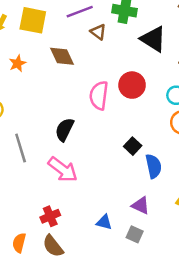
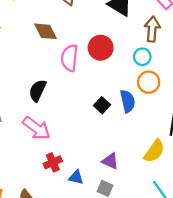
brown diamond: (62, 56) -> (45, 31), moved
blue semicircle: (154, 166) -> (128, 101), moved
red cross: (50, 216) -> (53, 162), moved

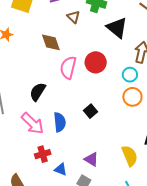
blue semicircle: (128, 101) -> (60, 122), moved
yellow semicircle: (154, 151) -> (130, 156), turned -65

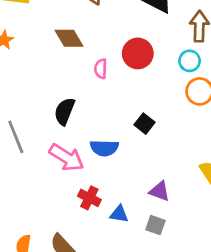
pink semicircle: (68, 68) -> (101, 69), size x0.6
blue semicircle: (60, 122) -> (104, 148), turned 108
red cross: (43, 154) -> (89, 198), turned -35

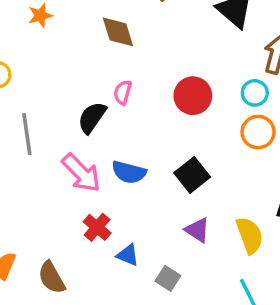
red circle: (138, 53) -> (193, 96), moved
pink semicircle: (101, 69) -> (123, 92), moved
black square: (144, 124) -> (192, 175), moved, size x1.4
purple triangle: (160, 191) -> (197, 230), moved

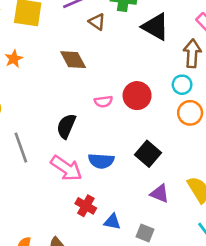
pink semicircle: (123, 92) -> (103, 101), moved, turned -102

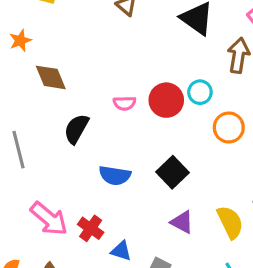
brown diamond: (73, 60) -> (51, 77), moved
cyan circle: (182, 85) -> (200, 92), moved
pink arrow: (66, 168) -> (49, 219), moved

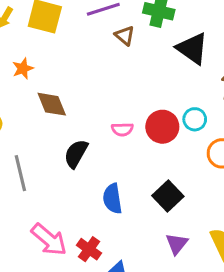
blue semicircle: (115, 175) -> (112, 199), turned 72
purple triangle: (182, 222) -> (177, 244), turned 40

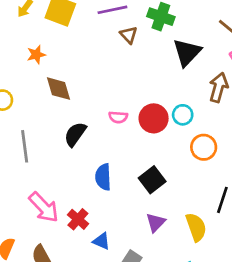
black triangle: (192, 48) -> (187, 52), turned 32

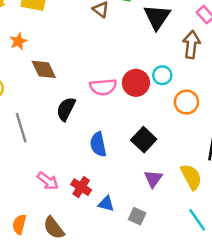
pink semicircle: (118, 117) -> (103, 87), size x1.5
pink arrow: (44, 207) -> (48, 181), size x0.7

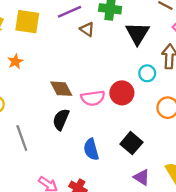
brown diamond: (44, 69) -> (61, 89), moved
cyan circle: (162, 75) -> (147, 73), moved
purple triangle: (153, 179) -> (142, 177), turned -30

